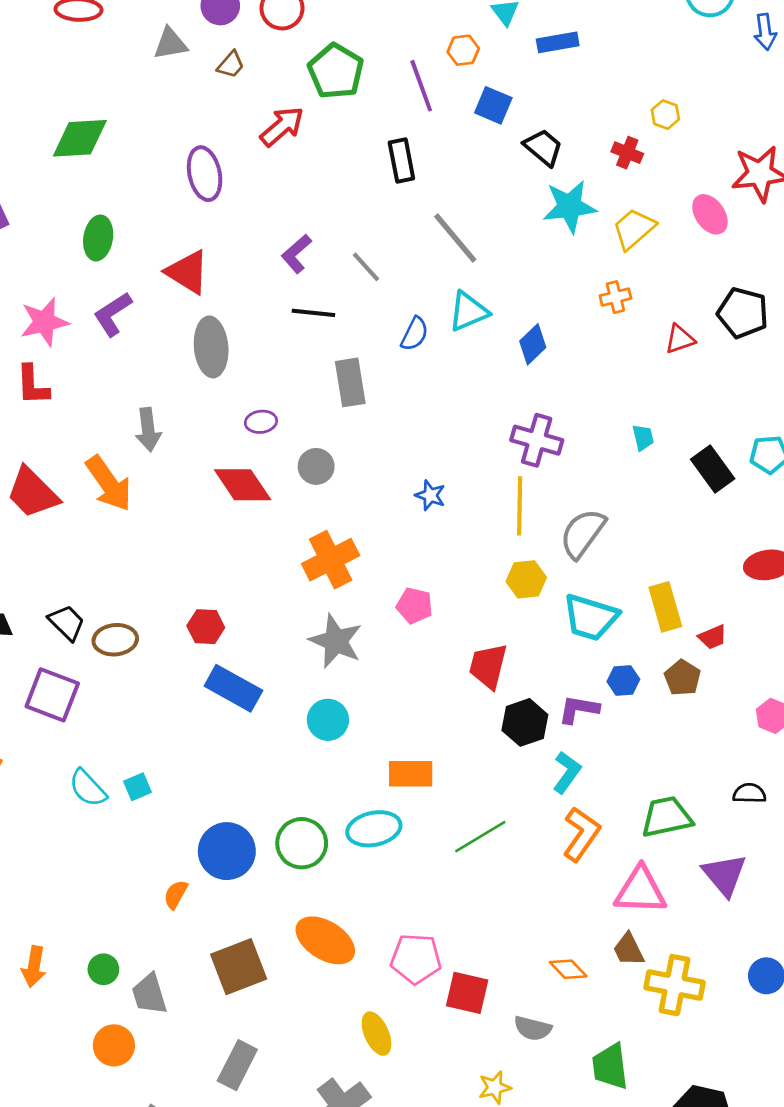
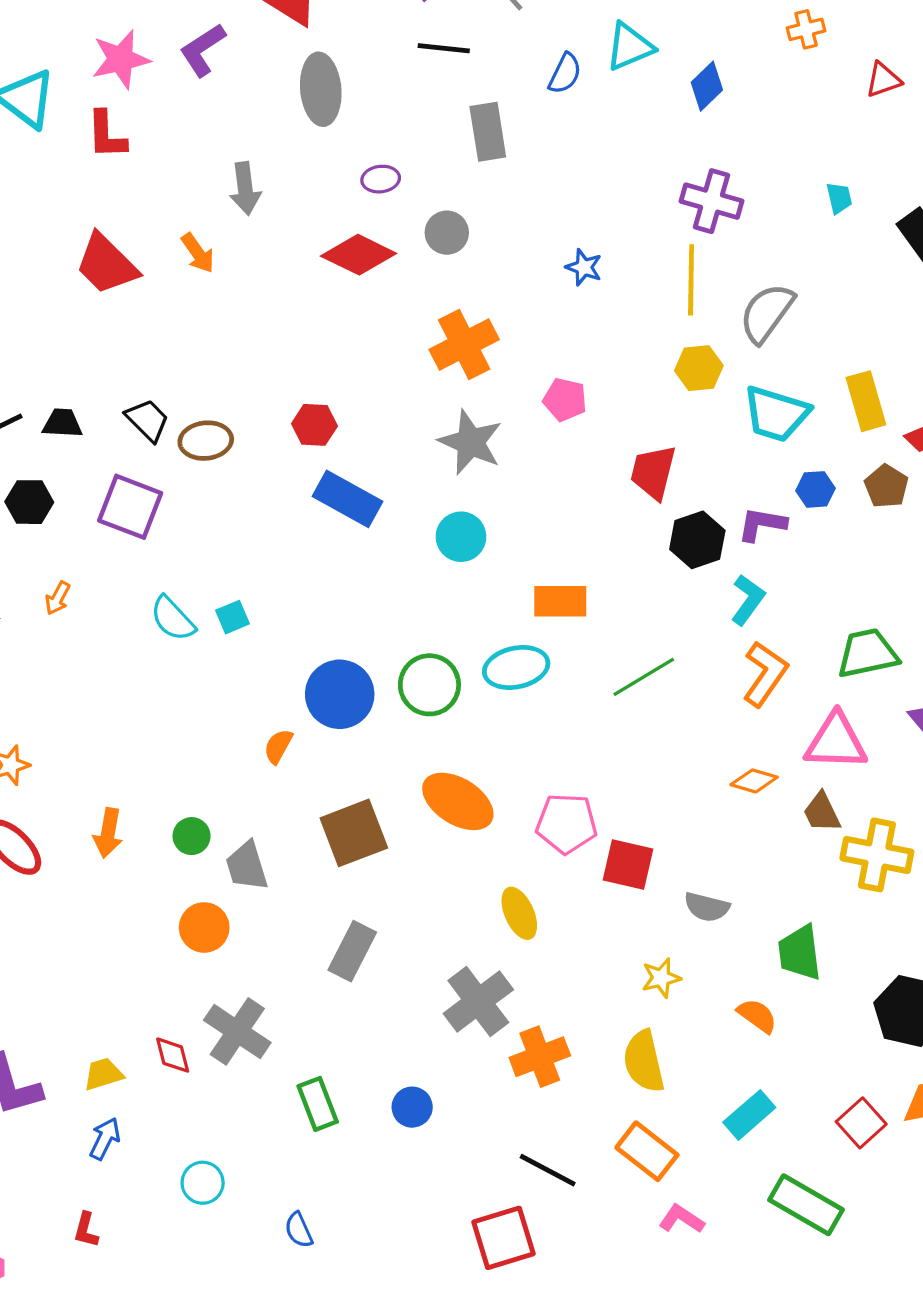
orange arrow: (109, 483) -> (198, 253), size x0.6
red diamond: (243, 485) -> (359, 255), turned -30
orange diamond: (568, 969) -> (754, 781), moved, turned -30

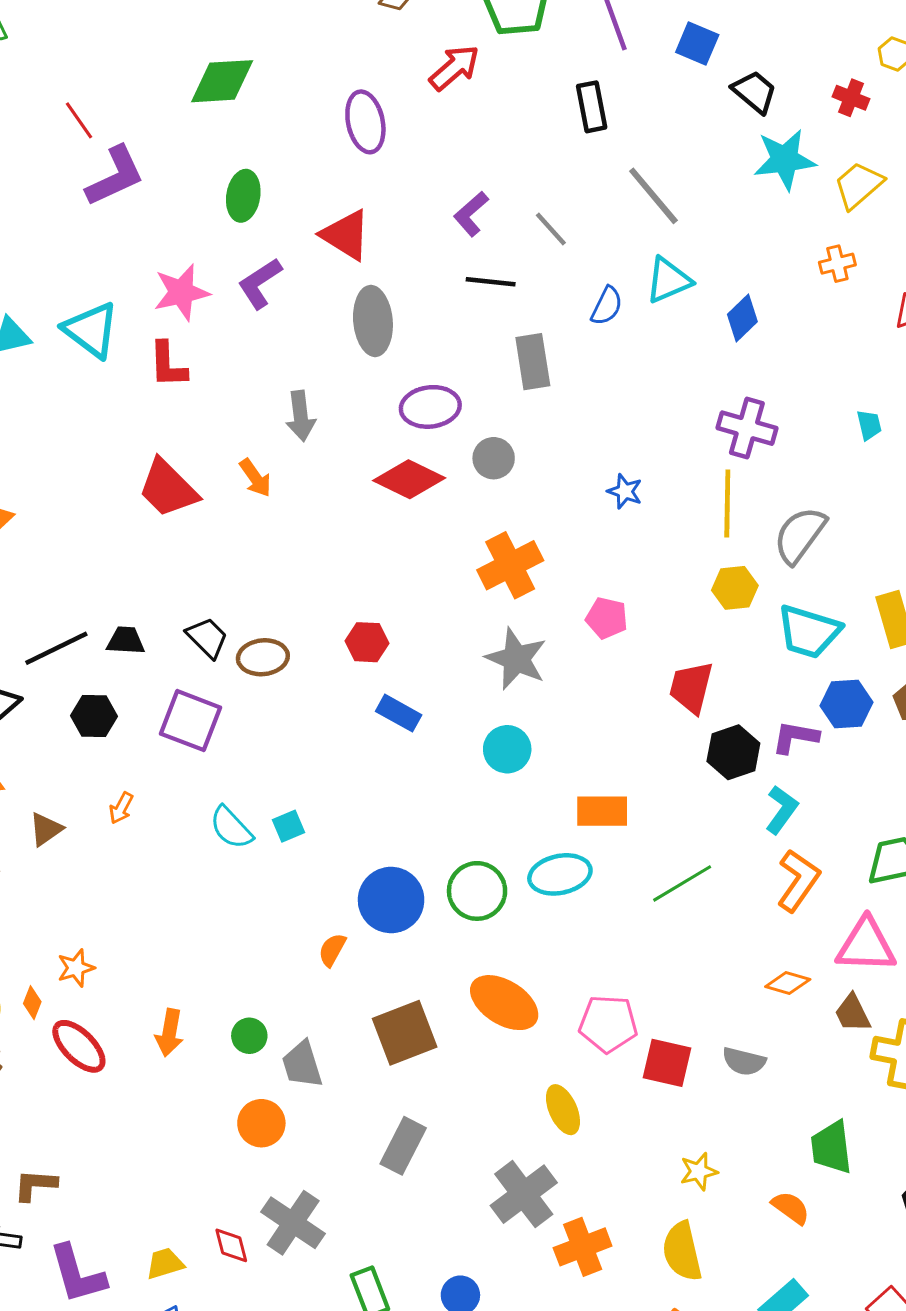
purple ellipse: (381, 179) -> (430, 407), size x1.6
blue hexagon: (815, 489) -> (846, 704), size x1.4
blue rectangle: (348, 499) -> (399, 713), size x0.7
gray semicircle: (707, 907) -> (744, 1061), moved

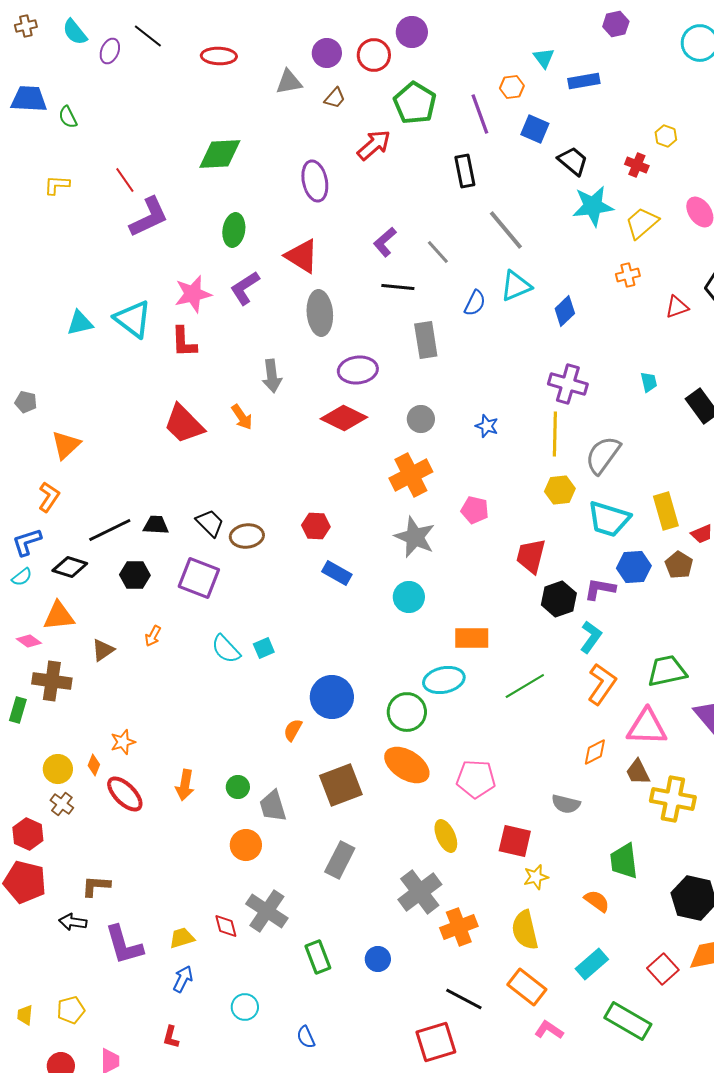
gray circle: (494, 458) -> (421, 419), moved
green circle: (477, 891) -> (407, 712), moved
orange diamond: (788, 983) -> (595, 752), turned -44
red square: (667, 1063) -> (515, 841), moved

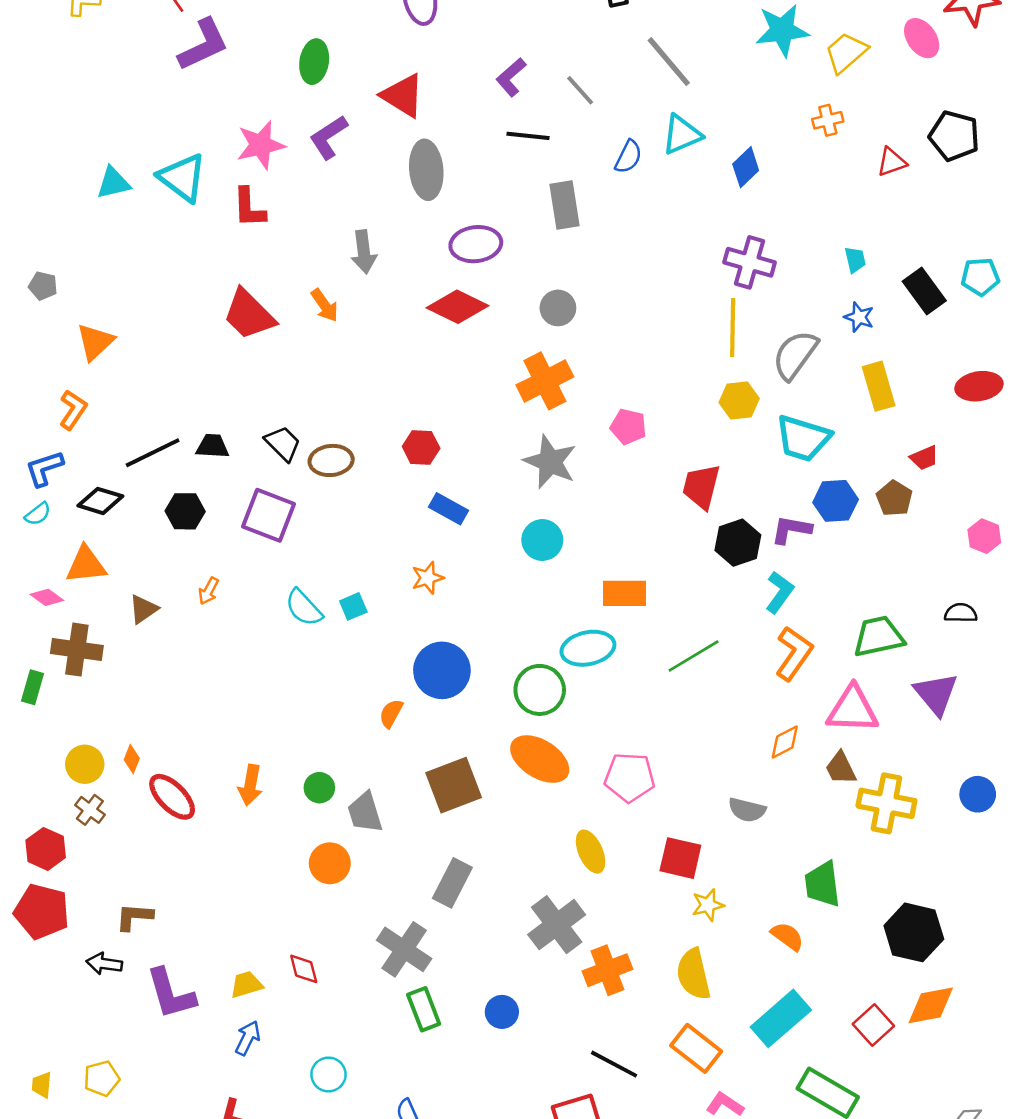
blue star: (487, 426) -> (859, 317), moved
yellow rectangle: (666, 511) -> (879, 386), moved
orange star: (123, 742) -> (428, 578), moved
gray cross: (267, 911) -> (404, 949), moved
cyan rectangle: (592, 964) -> (781, 1018), size x1.4

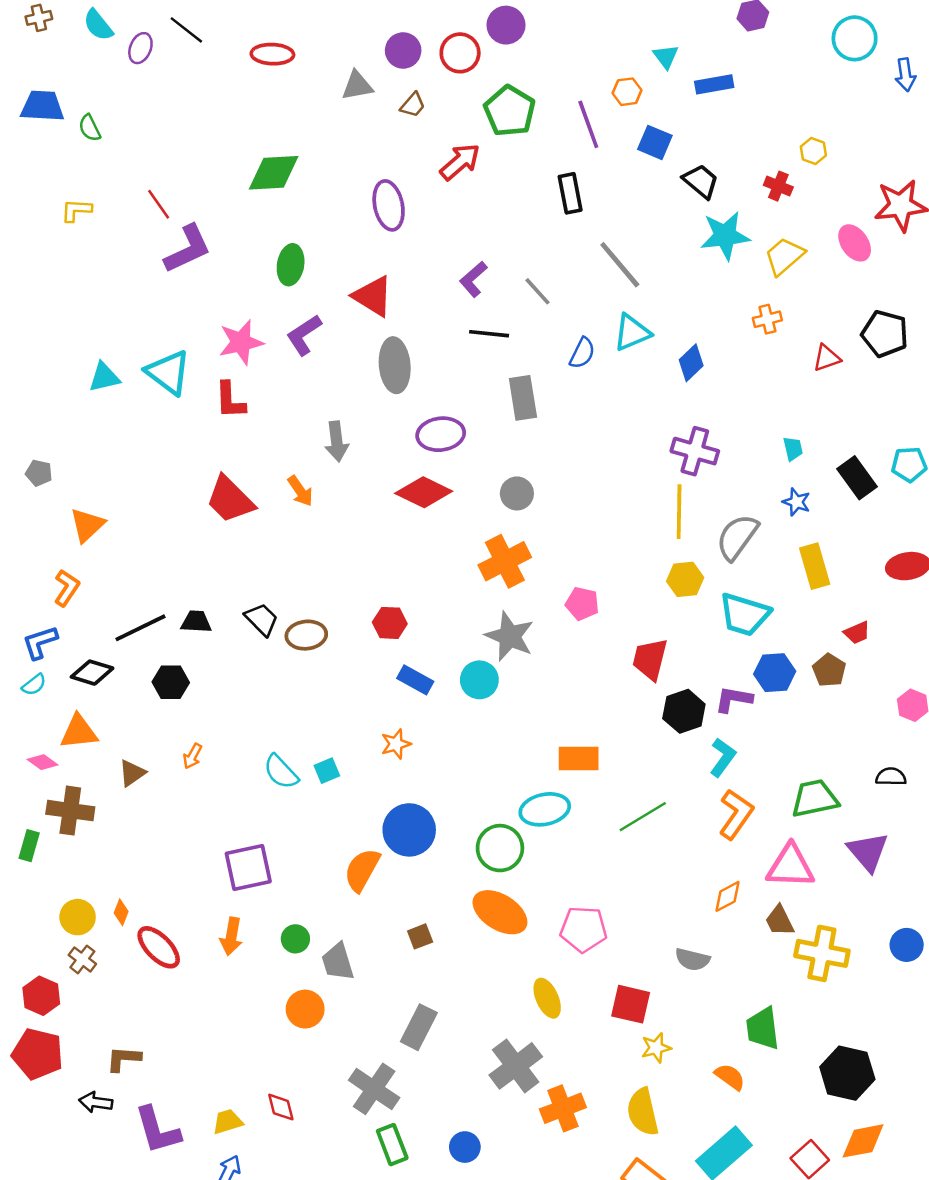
purple square: (269, 515) -> (248, 867), moved, turned -33
cyan circle: (542, 540) -> (479, 680), moved
orange semicircle: (391, 713) -> (362, 870), size x1.6
brown square: (454, 785) -> (420, 936), size x0.5

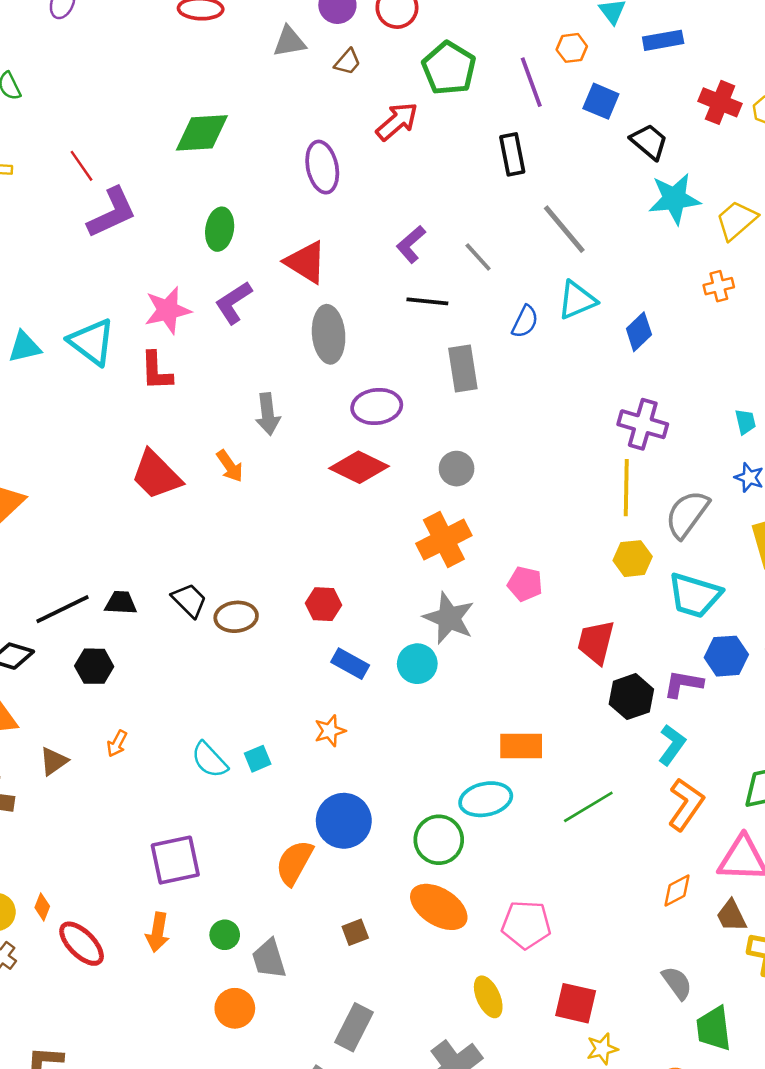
red cross: (778, 186) -> (720, 102), moved, size x1.4
gray semicircle: (692, 959) -> (677, 983), moved, turned -140

